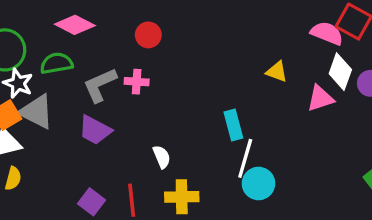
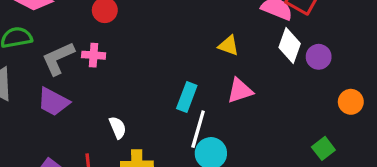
pink triangle: (320, 98) -> (240, 91), moved
cyan rectangle: (233, 125) -> (187, 97), turned 36

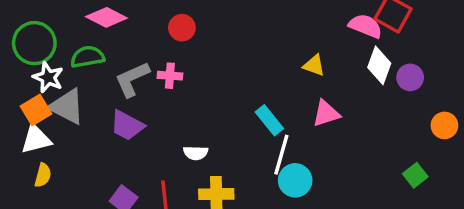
cyan rectangle: (187, 97) -> (269, 120), turned -60
white semicircle: (118, 128) -> (196, 153), turned 115

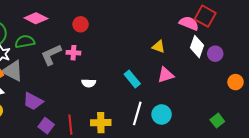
purple trapezoid: (127, 125) -> (33, 101), moved
white semicircle: (196, 153) -> (89, 83), moved
white line: (281, 155) -> (137, 113), moved
green square: (415, 175) -> (217, 121), moved
cyan circle: (295, 180) -> (162, 114), moved

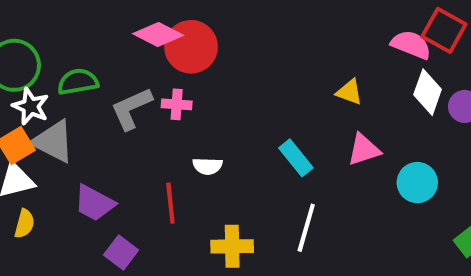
pink diamond: (36, 18) -> (158, 34), moved
red circle: (81, 24) -> (191, 47), size x1.6
cyan circle: (162, 114) -> (417, 183), moved
red line: (70, 125) -> (170, 203), moved

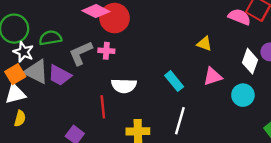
white diamond: (428, 92) -> (250, 61), moved
white semicircle: (207, 166) -> (124, 86), size x1.5
purple trapezoid: (94, 203) -> (60, 75), moved

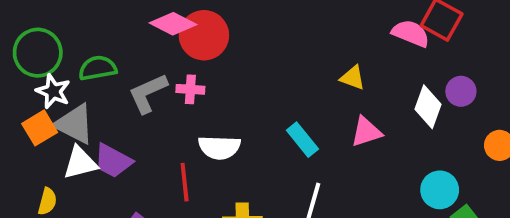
purple trapezoid: (60, 75) -> (113, 161), moved
white triangle: (15, 94) -> (80, 163), moved
cyan circle: (243, 95) -> (440, 190), moved

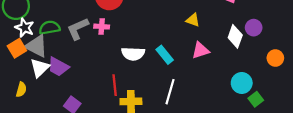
green semicircle: (98, 68) -> (50, 28), moved
white semicircle: (219, 147) -> (133, 54), moved
white triangle: (80, 163) -> (40, 68), turned -30
red line: (185, 182) -> (115, 85), moved

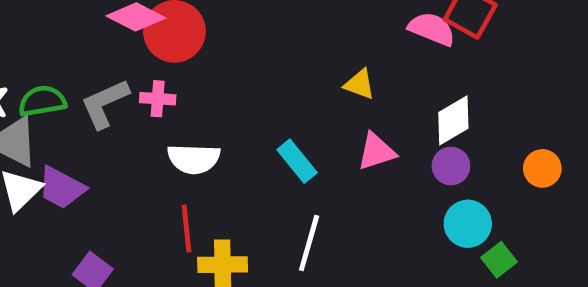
purple circle: (254, 28) -> (451, 166), moved
white diamond: (235, 36) -> (453, 120), turned 40
white semicircle: (133, 54) -> (194, 159), moved

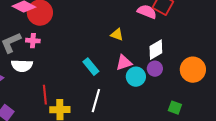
white semicircle: (194, 159) -> (22, 66), moved
orange circle: (542, 168) -> (193, 70), size x1.6
cyan circle: (468, 224) -> (136, 77), moved
green square: (499, 260) -> (175, 108), turned -32

